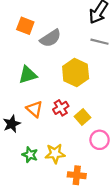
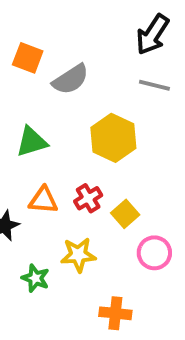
orange triangle: (34, 109) -> (43, 200), turned -36
yellow star: (55, 154) -> (78, 255), moved

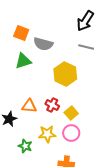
gray semicircle: (71, 79) -> (43, 44), turned 48
green triangle: (32, 142) -> (23, 61), moved
red cross: (88, 198) -> (52, 105), turned -32
pink circle: (154, 253) -> (71, 133), moved

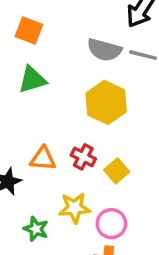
gray semicircle: (43, 44) -> (104, 50), moved
pink circle: (71, 133) -> (111, 224), moved

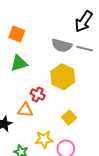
red cross: (83, 157) -> (38, 94), moved

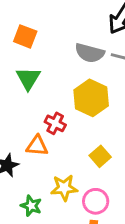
green triangle: (19, 63) -> (28, 78), turned -42

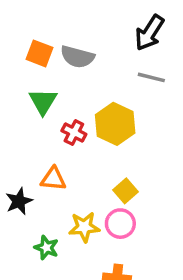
gray semicircle: (90, 53) -> (77, 57), moved
red cross: (55, 123) -> (74, 132), moved
pink circle: (96, 201) -> (120, 224), moved

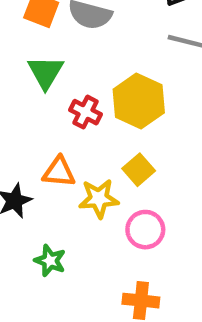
yellow square: (125, 191) -> (139, 170), moved
yellow star: (84, 227) -> (99, 199), moved

